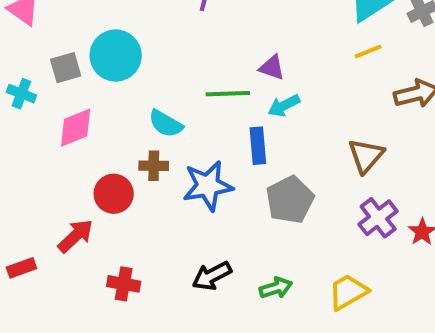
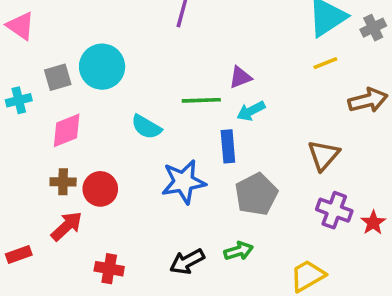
purple triangle: (272, 68) -> (240, 77), turned -40
cyan cross: (21, 94) -> (19, 100), turned -35
brown cross: (154, 166) -> (63, 182), moved
purple cross: (378, 218) -> (334, 210), turned -32
green arrow: (276, 288) -> (239, 251), moved

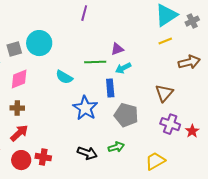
blue star: (184, 182) -> (85, 108), turned -30
red circle: (100, 189) -> (21, 160), moved
gray pentagon: (256, 194) -> (126, 115), turned -30
black arrow: (187, 262) -> (87, 153), turned -132

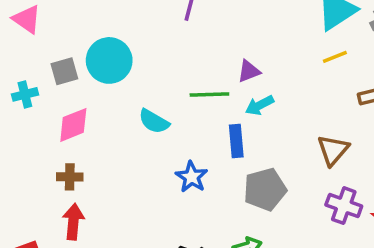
blue star: (85, 108) -> (192, 177), size x0.7
gray pentagon: (126, 115) -> (265, 189), turned -30
red arrow: (19, 133) -> (73, 222), turned -42

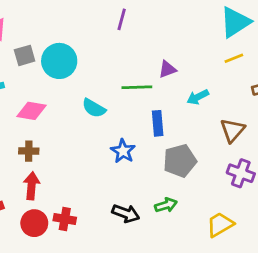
gray square: (64, 71) -> (25, 55), moved
cyan arrow: (260, 105) -> (198, 97), moved
pink diamond: (73, 125) -> (32, 111), turned 32

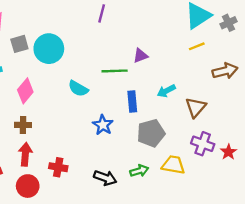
cyan arrow: (198, 97) -> (166, 91), moved
pink diamond: (32, 111) -> (25, 91), turned -60
red cross: (65, 219) -> (58, 167), moved
yellow trapezoid: (220, 225) -> (173, 165), moved, turned 40

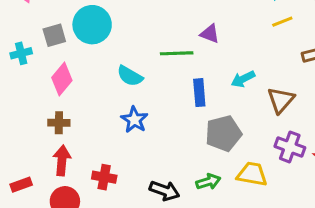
gray square: (19, 44) -> (54, 35), moved
purple triangle: (140, 56) -> (210, 34), turned 42
blue star: (103, 125) -> (134, 120), moved

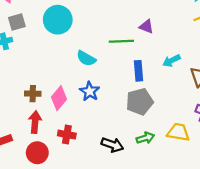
gray square: (54, 35) -> (17, 22), moved
pink diamond: (62, 79) -> (59, 98), moved
gray pentagon: (223, 133) -> (140, 102), moved

